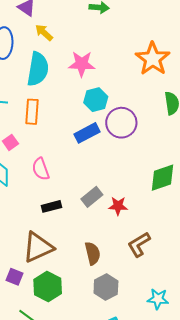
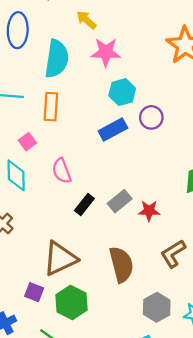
yellow arrow: (44, 33) -> (86, 20), moved
purple circle: (121, 123) -> (151, 117), size x0.7
black rectangle: (52, 206) -> (84, 204), moved, turned -36
brown semicircle: (93, 253) -> (121, 264), size x1.4
gray hexagon: (106, 287) -> (157, 307), moved

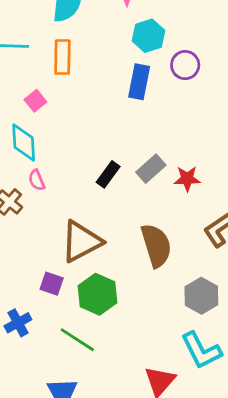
blue rectangle: (113, 129) -> (139, 82), turned -48
pink semicircle: (62, 171) -> (37, 180), moved, size x0.7

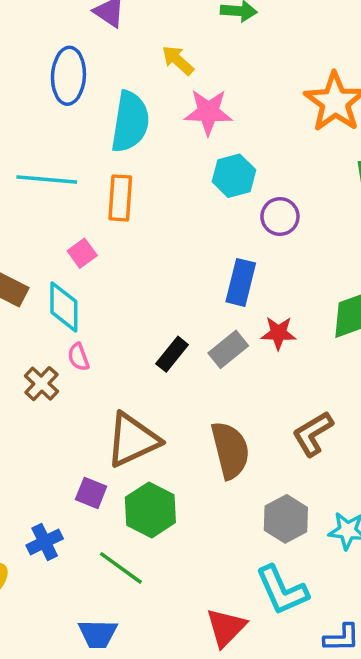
blue rectangle: (139, 82) -> (241, 282), moved
red star: (187, 179) -> (278, 333), moved

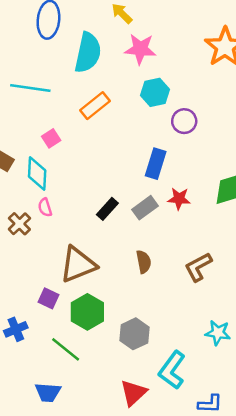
orange rectangle: (120, 198) -> (95, 106), moved, turned 44
brown semicircle: (230, 450) -> (144, 262), moved, size x0.6
gray hexagon: (286, 519) -> (134, 334), moved
cyan L-shape: (282, 590) -> (172, 370), turned 57

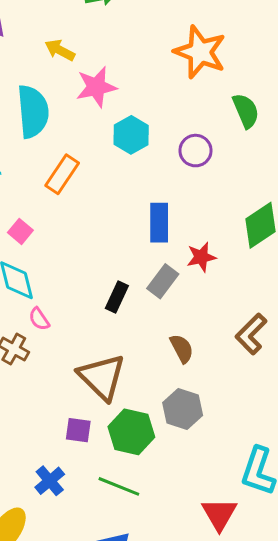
purple circle: (184, 121) -> (196, 151), moved
brown triangle: (78, 264) -> (102, 377), turned -36
gray hexagon: (134, 334) -> (183, 409), moved

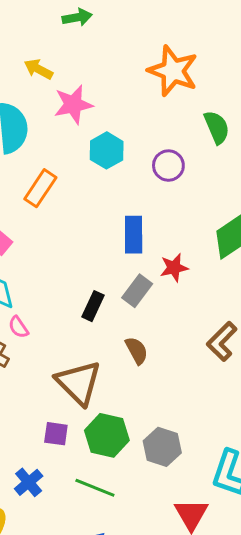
brown semicircle: (182, 348) -> (137, 351), moved
gray hexagon: (183, 409) -> (162, 447), moved

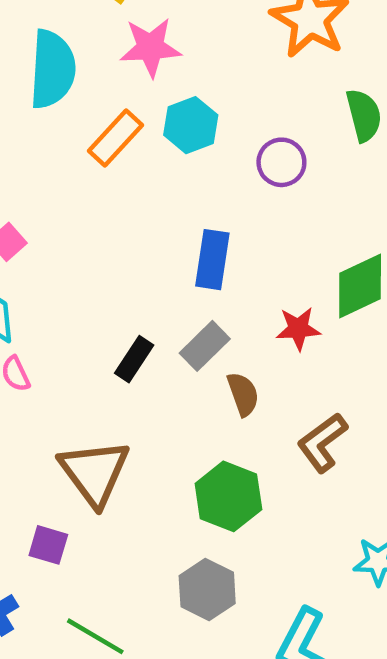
orange rectangle: (40, 188) -> (116, 138), moved
red star: (174, 268) -> (298, 329), moved
brown semicircle: (137, 351) -> (243, 394), moved
green hexagon: (107, 435) -> (228, 496), moved

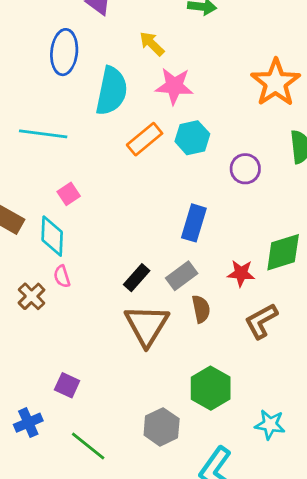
brown L-shape: (322, 443) -> (261, 321), moved
brown triangle: (94, 472) -> (147, 325), moved
green hexagon: (228, 496) -> (211, 388), moved

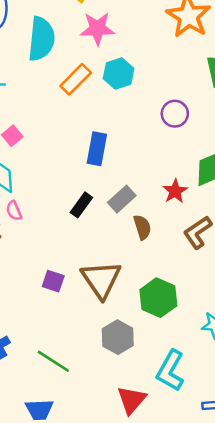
purple circle: (245, 169) -> (175, 114), moved
blue rectangle: (194, 223) -> (97, 149), moved
red star: (241, 273) -> (175, 191), turned -30
brown triangle: (147, 325) -> (101, 279), moved
purple square: (67, 385) -> (53, 281), moved

